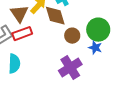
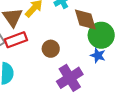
brown diamond: (55, 16) -> (85, 20), moved
brown circle: (72, 36) -> (51, 49), moved

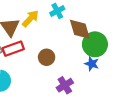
purple cross: (70, 78) -> (65, 85), size x0.7

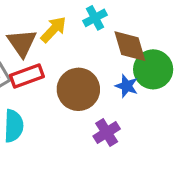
brown circle: (47, 57) -> (78, 89), size x1.6
blue star: (92, 64) -> (127, 86), moved

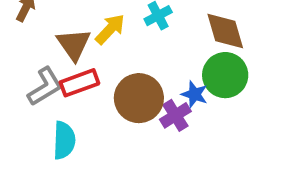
brown diamond: (130, 46) -> (225, 31), moved
purple cross: (107, 133) -> (175, 115), moved

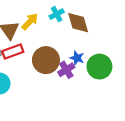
brown diamond: (225, 31) -> (78, 23), moved
green circle: (225, 75) -> (99, 67), moved

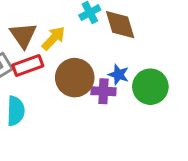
yellow arrow: (30, 22) -> (54, 38), moved
purple cross: (66, 70) -> (103, 91), turned 35

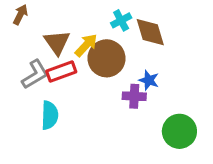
brown circle: (75, 78) -> (106, 58), moved
green circle: (150, 87) -> (179, 131), moved

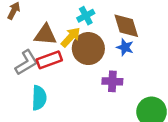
cyan cross: (121, 20) -> (86, 16), moved
brown triangle: (57, 42) -> (45, 35), turned -50
blue star: (149, 80) -> (125, 47), moved

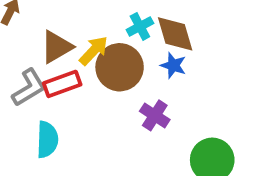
cyan cross: (86, 16) -> (140, 26), moved
brown triangle: (45, 35) -> (57, 47), turned -35
purple cross: (112, 81) -> (155, 115), turned 30

